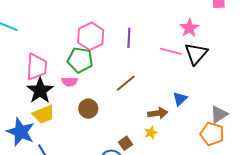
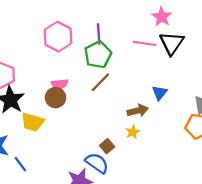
green pentagon: (80, 60) -> (98, 55), moved, turned -30
pink semicircle: (70, 82) -> (60, 84), moved
brown circle: (88, 109) -> (55, 98), moved
yellow trapezoid: (44, 114) -> (33, 122), moved, turned 45

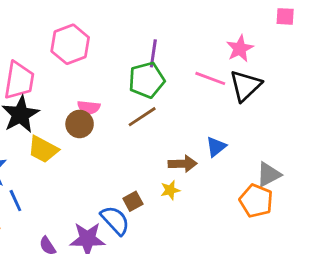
pink hexagon: (58, 37) -> (70, 44), moved

